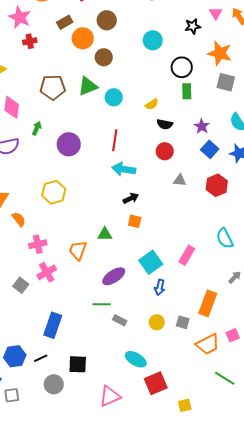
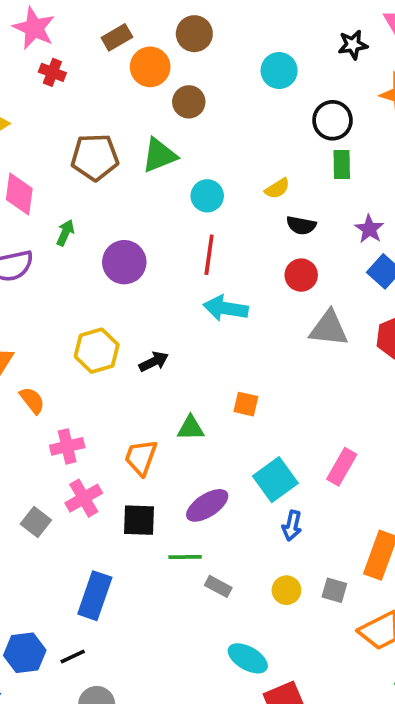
red cross: (30, 41) -> (52, 72), turned 32
cyan circle: (114, 97) -> (207, 196), moved
gray triangle: (180, 180) -> (329, 329), size x1.6
black arrow: (131, 198) -> (154, 362), moved
black square: (78, 364) -> (139, 520), moved

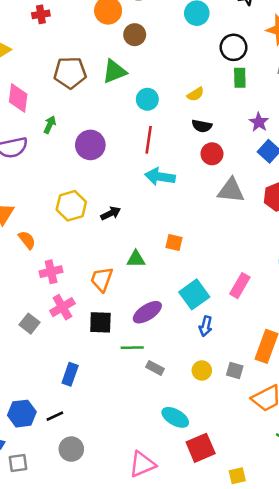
red cross: (52, 72) -> (41, 14), turned -30
black semicircle: (301, 225) -> (202, 126), moved
blue rectangle: (95, 596) -> (70, 374), size x0.7

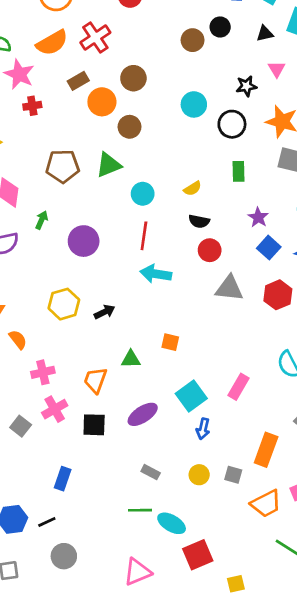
black circle: (234, 47) -> (232, 124), moved
green line: (132, 348) -> (140, 510), moved

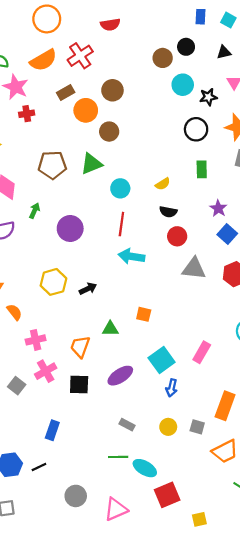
cyan circle: (194, 104) -> (183, 85), moved
gray circle: (64, 556) -> (76, 496), moved

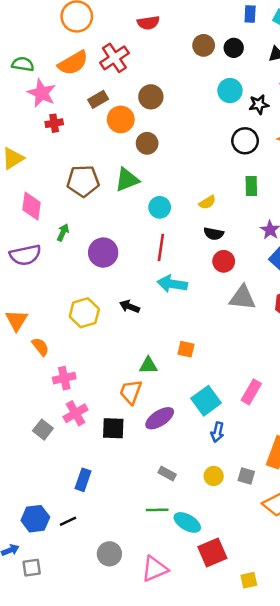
brown circle: (163, 58) -> (204, 45), moved
black arrow: (88, 289) -> (130, 307), moved, turned -132
orange trapezoid: (80, 347) -> (131, 392), moved

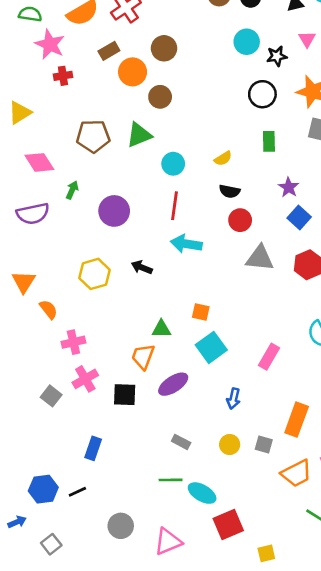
pink diamond: (32, 206) -> (39, 162), turned -40
cyan square: (206, 401) -> (211, 347), moved
gray square: (32, 568) -> (51, 544), moved, turned -30

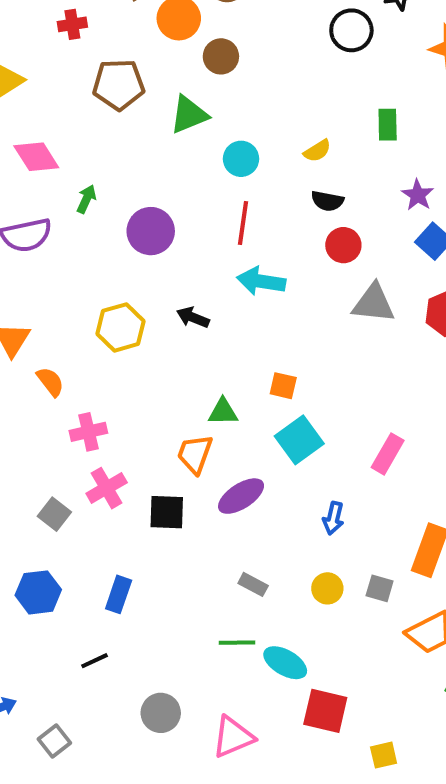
black circle: (262, 94) -> (351, 30), moved
brown pentagon: (93, 136) -> (119, 85), moved
blue hexagon: (43, 489) -> (38, 592), moved
red square: (228, 525) -> (325, 711), turned 36

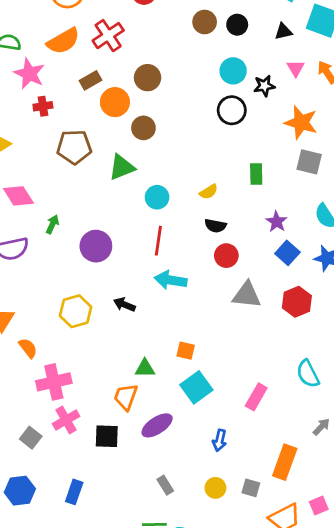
pink cross: (88, 432) -> (54, 382), size x1.4
gray rectangle: (253, 584) -> (165, 485), turned 30

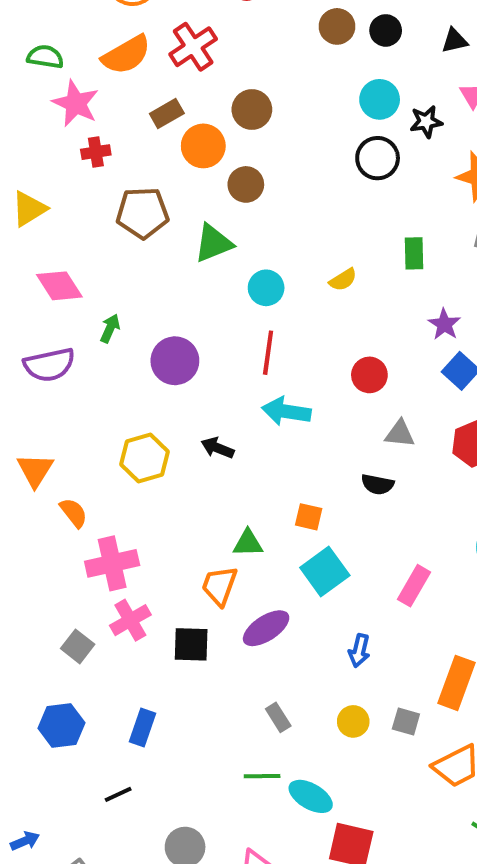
black semicircle: (215, 226) -> (378, 484), moved
gray triangle: (247, 295) -> (400, 434), size x0.7

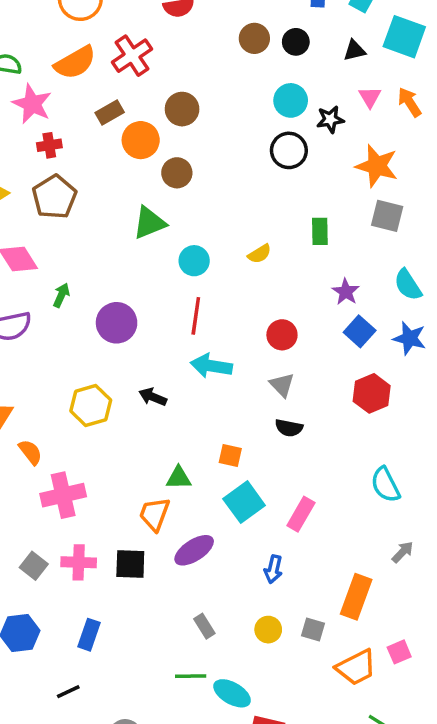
brown pentagon: (142, 213) -> (54, 197), moved, turned -30
gray triangle: (400, 434) -> (282, 385), moved, turned 40
pink rectangle: (414, 586) -> (301, 514), moved
pink cross: (130, 620) -> (79, 562), moved, turned 32

